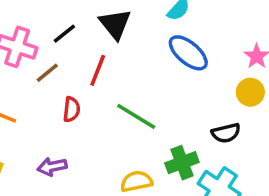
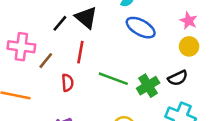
black line: (64, 34) -> (60, 23), moved
green cross: (182, 163) -> (148, 86), moved

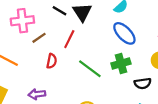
black line: (60, 23) -> (59, 11), turned 64
pink cross: (21, 47) -> (22, 21), turned -30
green cross: (148, 86) -> (121, 64), moved

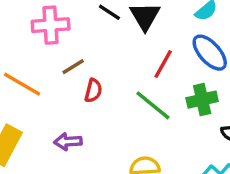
brown line: (39, 38) -> (73, 67), moved
red line: (69, 39) -> (163, 64), moved

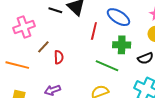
green cross: (202, 100) -> (122, 45), turned 30
green line: (153, 105) -> (107, 66), moved

